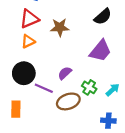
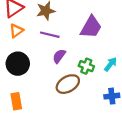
purple line: (44, 88) -> (50, 35), moved

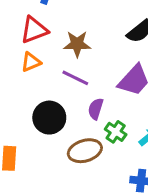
purple semicircle: (59, 56) -> (96, 109), moved, turned -32
black circle: (18, 64) -> (49, 118), moved

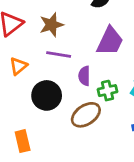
orange triangle: (31, 62) -> (18, 66), moved
green cross: (116, 132) -> (107, 91), turned -30

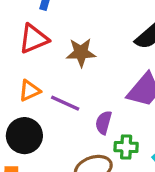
purple line: (59, 54) -> (65, 103), moved
black circle: (47, 95) -> (24, 136), moved

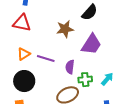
red triangle: (34, 39) -> (22, 23), turned 42
brown star: (81, 52) -> (65, 29), moved

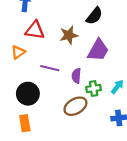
red triangle: (22, 23) -> (35, 30), moved
orange triangle: (24, 54) -> (18, 52), moved

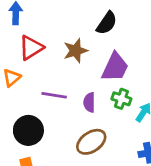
red triangle: (35, 30) -> (31, 48), turned -36
green cross: (94, 88) -> (121, 99), moved, turned 32

